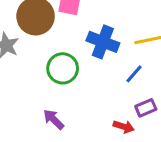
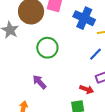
blue cross: (103, 42) -> (84, 18), moved

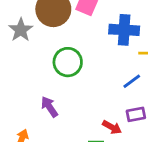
blue cross: (84, 18) -> (124, 30), turned -30

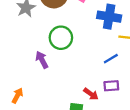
purple arrow: (49, 107) -> (42, 60), moved

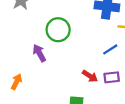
red arrow: (91, 94) -> (90, 76), moved
orange arrow: (17, 96) -> (16, 82), moved

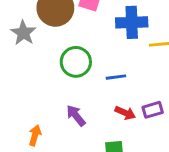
blue line: (110, 49) -> (116, 77), moved, turned 35
purple arrow: (39, 53) -> (76, 116), moved

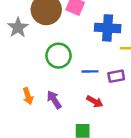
purple rectangle: (153, 110) -> (116, 76), moved
orange arrow: (35, 135) -> (28, 96), moved, turned 140

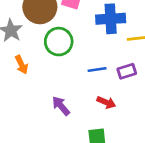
green circle: (58, 56) -> (59, 42), moved
orange arrow: (28, 96) -> (21, 65), moved

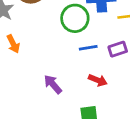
green circle: (59, 42) -> (75, 18), moved

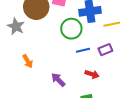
orange arrow: (13, 44) -> (28, 61), moved

